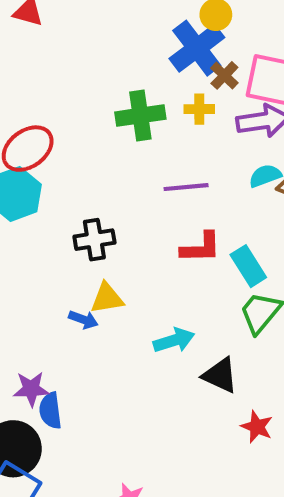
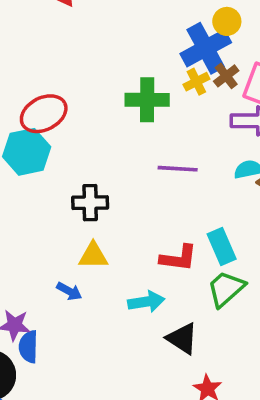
yellow cross: (199, 109) -> (196, 82), moved, turned -35
red L-shape: (201, 248) -> (178, 258), moved
blue arrow: (83, 320) -> (69, 291), moved

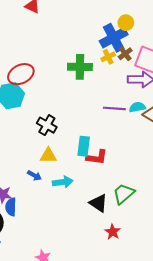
purple line: (178, 169) -> (114, 108), moved
black cross: (90, 203) -> (47, 125), turned 30
cyan rectangle: (222, 246) -> (84, 146), moved, turned 30
green trapezoid: (226, 289) -> (124, 194), moved
cyan arrow: (146, 302) -> (63, 182), moved

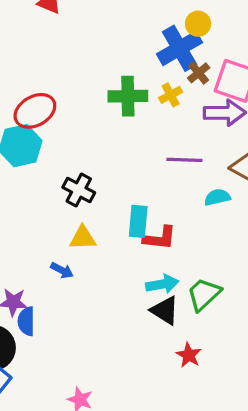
yellow cross: (108, 57) -> (171, 95), moved
cyan semicircle: (137, 107) -> (217, 197), moved
cyan arrow: (63, 182) -> (162, 284), moved

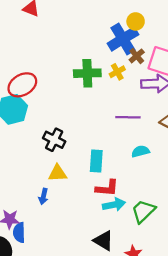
cyan semicircle: (217, 197) -> (140, 151), moved
red L-shape: (160, 238) -> (107, 188), moved
blue arrow: (62, 270) -> (43, 196), turned 77
black triangle: (165, 310) -> (103, 241), moved

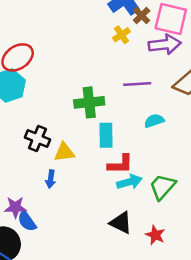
green cross: (87, 73) -> (89, 102), moved
black cross: (54, 140) -> (37, 138), moved
blue semicircle: (19, 233) -> (27, 221), turned -30

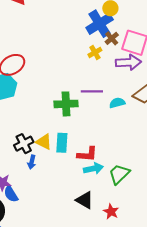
purple line: (137, 84) -> (92, 91), moved
cyan semicircle: (154, 121) -> (117, 103), moved
cyan rectangle: (106, 135) -> (62, 143), moved
black cross: (37, 138) -> (24, 144), moved, turned 36
yellow triangle: (64, 152) -> (44, 142), turned 30

